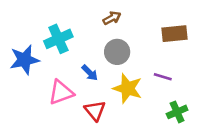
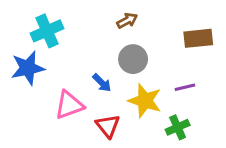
cyan cross: (58, 39) -> (47, 31), moved
purple line: (163, 77) -> (185, 87), turned -30
green cross: (177, 112) -> (178, 127), moved

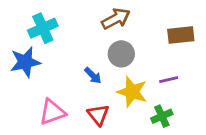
brown arrow: (127, 21) -> (116, 19), size x1.5
pink triangle: (69, 105) -> (52, 112), moved

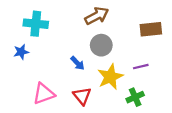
cyan cross: (43, 28) -> (36, 24), turned 30
blue star: (25, 62) -> (21, 52), size x0.6
yellow star: (132, 92) -> (110, 77), turned 30

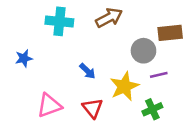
cyan cross: (36, 24) -> (59, 21), moved
gray circle: (101, 45) -> (143, 51), moved

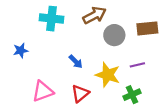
gray circle: (143, 51) -> (114, 35), moved
yellow star: (124, 86) -> (108, 75), turned -30
red triangle: (93, 108) -> (80, 94), turned 30

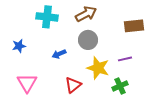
gray circle: (114, 35) -> (88, 40), moved
blue arrow: (76, 62) -> (59, 54), moved, turned 112
pink triangle: (43, 91) -> (27, 83), moved, turned -40

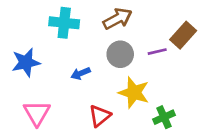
brown rectangle: (134, 26) -> (183, 35), turned -42
blue star: (19, 46) -> (26, 62), size x1.5
purple line: (125, 59) -> (157, 52), moved

